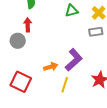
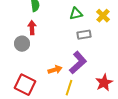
gray rectangle: (96, 32) -> (84, 35), moved

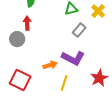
gray rectangle: (84, 35) -> (79, 30), turned -40
purple L-shape: (78, 63) -> (73, 58), turned 70

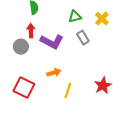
gray rectangle: (79, 30) -> (83, 38), turned -72
purple L-shape: (73, 58) -> (52, 42), moved

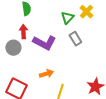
green triangle: (75, 17) -> (67, 18), turned -32
yellow cross: (102, 19) -> (86, 12), moved

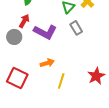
red arrow: (23, 32) -> (24, 21), turned 32

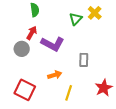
gray rectangle: (76, 28) -> (84, 60), moved, turned 32

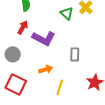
green triangle: (76, 19) -> (67, 13), turned -32
gray circle: (22, 49) -> (13, 54), moved

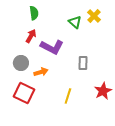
orange arrow: (46, 69) -> (41, 72), moved

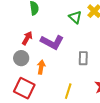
red arrow: (31, 36) -> (27, 38), moved
orange arrow: (41, 72) -> (41, 67), turned -64

